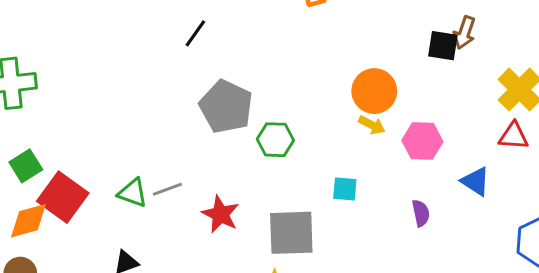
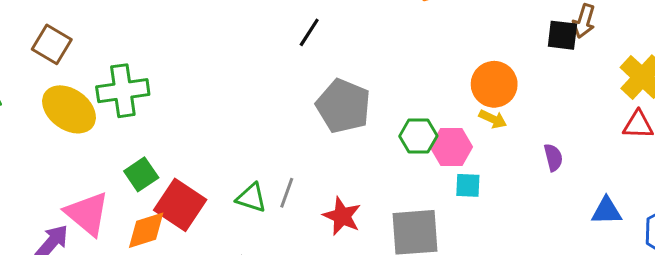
green hexagon: (275, 140) -> (418, 136), moved
pink hexagon: (422, 141) -> (451, 147), moved
blue triangle: (476, 181) -> (607, 211), moved, turned -32
gray line: (167, 189) -> (287, 193), turned -48
purple semicircle: (421, 213) -> (553, 157), moved

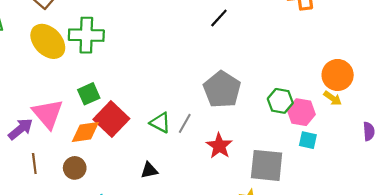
gray pentagon: (343, 106) -> (222, 89), moved

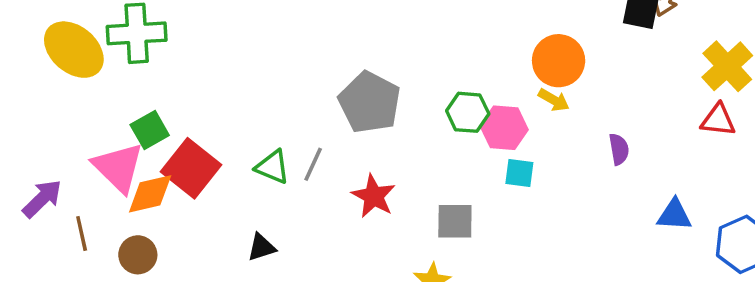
pink triangle: (48, 114) -> (118, 167), moved
brown line: (34, 163) -> (82, 233), moved
gray square: (267, 165) -> (455, 221), size x0.7

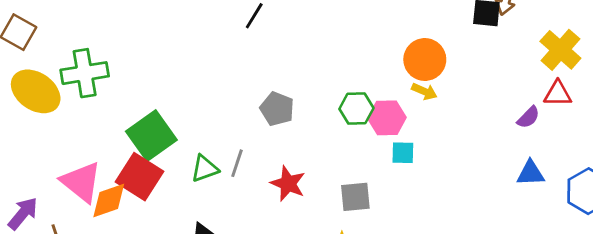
gray pentagon: (370, 102) -> (277, 109), size x0.7
green square: (150, 130) -> (151, 136), moved, size x1.6
purple semicircle: (619, 149) -> (528, 117), moved, turned 60
green triangle: (272, 167) -> (205, 169), turned -36

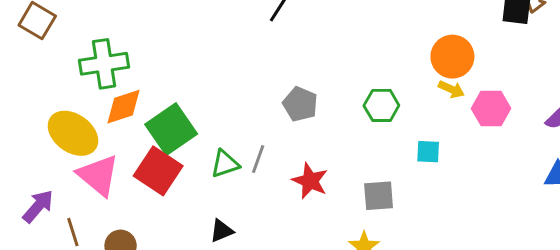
yellow ellipse: (36, 91) -> (73, 133), moved
pink hexagon: (387, 118) -> (491, 108), moved
orange diamond: (109, 201) -> (124, 107), moved

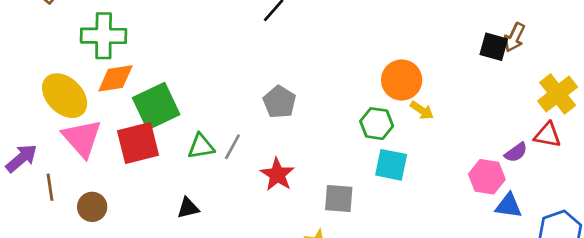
orange circle: (452, 57) -> (402, 80), moved
green hexagon: (381, 105) -> (377, 124), moved
pink hexagon: (491, 108) -> (487, 177), moved
cyan square: (428, 152) -> (391, 165), size x1.4
red square: (158, 171) -> (138, 143), turned 33

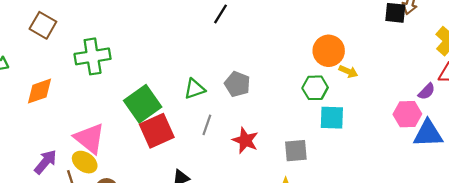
orange diamond: (115, 78) -> (39, 91), moved
yellow ellipse: (65, 96) -> (85, 162), moved, size x0.7
red square: (138, 143) -> (157, 131), moved
green triangle: (201, 146) -> (195, 89), moved
blue triangle: (508, 206) -> (428, 134), size x1.4

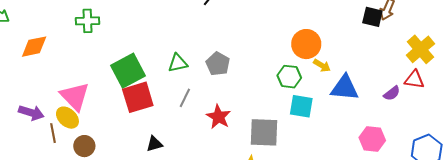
green cross: (93, 56) -> (87, 21), size x0.7
pink hexagon: (407, 114) -> (372, 139), moved
blue triangle: (428, 134) -> (345, 88), moved
gray square: (296, 151) -> (264, 132), size x1.4
purple arrow: (45, 162) -> (31, 113), turned 60

